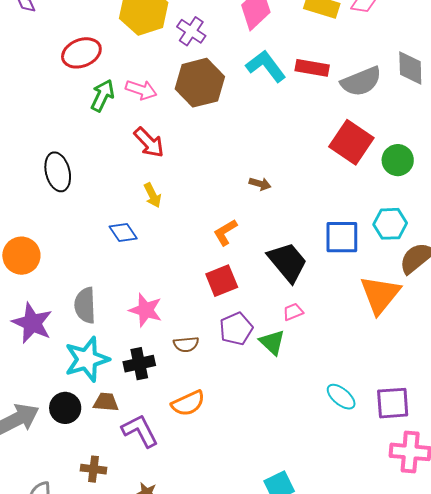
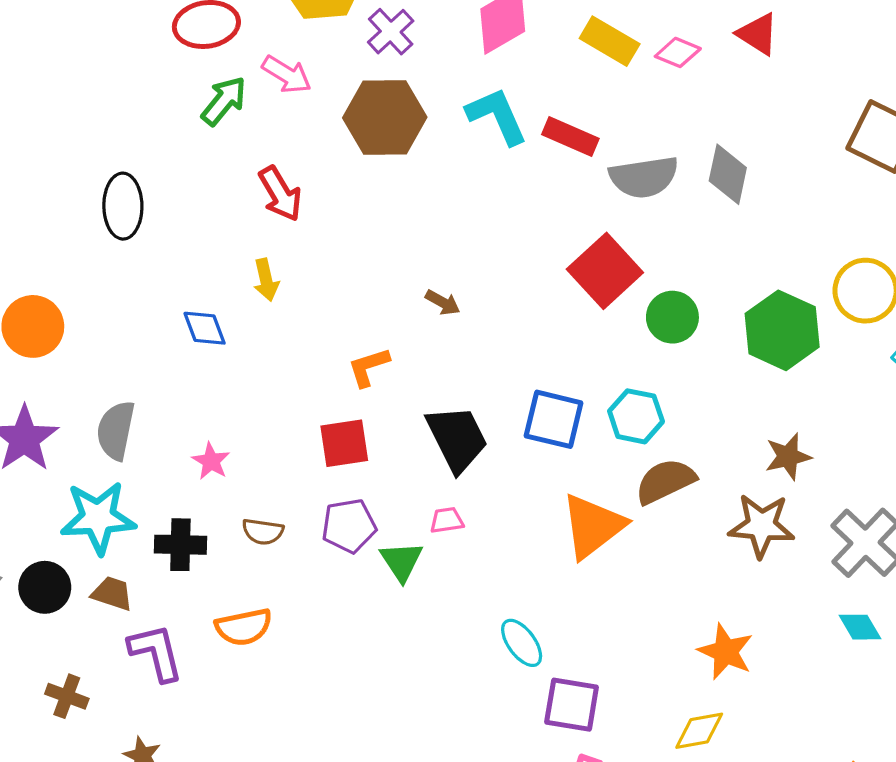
pink arrow: (141, 90) -> (287, 75), moved
pink star: (146, 310) -> (211, 461), size x0.7
cyan ellipse: (341, 397) -> (522, 643), moved

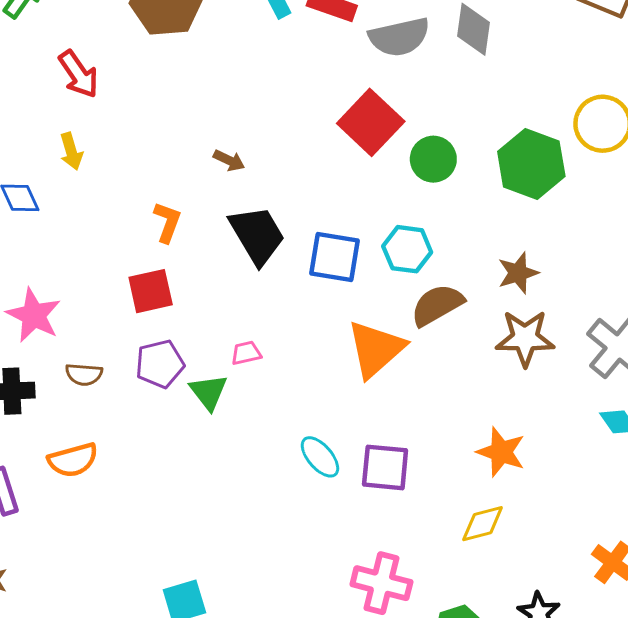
orange L-shape: (369, 367) -> (167, 222), turned 132
black trapezoid: (457, 438) -> (257, 235), moved
brown star: (788, 456) -> (518, 273), moved
pink star: (211, 461) -> (34, 315), size x1.6
purple square: (572, 705) -> (385, 467), moved

